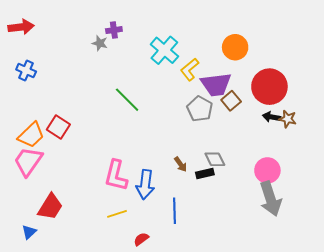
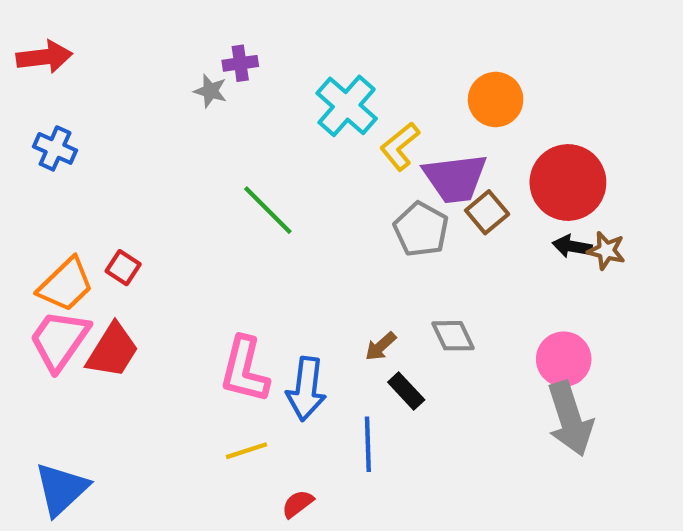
red square: (58, 127) -> (123, 268), size x0.7
brown arrow: (181, 164) -> (381, 346), turned 84
black rectangle: (205, 173) -> (406, 391), moved, turned 60
red trapezoid: (50, 207) -> (113, 351), moved
blue triangle: (29, 232) -> (61, 489), size x1.8

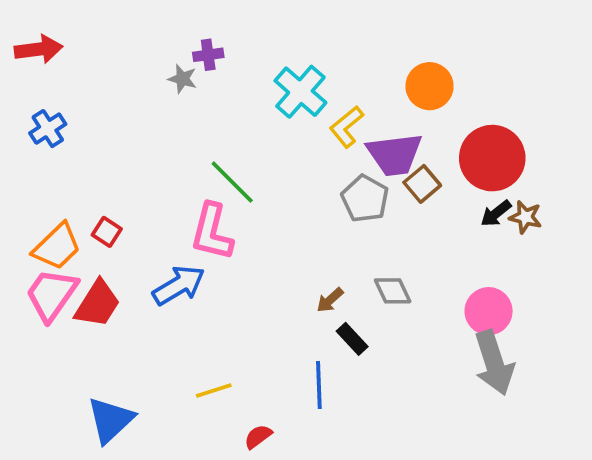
blue cross: (55, 148) -> (48, 129), turned 33
black arrow: (572, 246) -> (496, 213), turned -48
pink L-shape: (244, 370) -> (212, 232), moved
blue arrow: (306, 389) -> (179, 285), moved, turned -128
blue triangle: (61, 489) -> (110, 420), moved

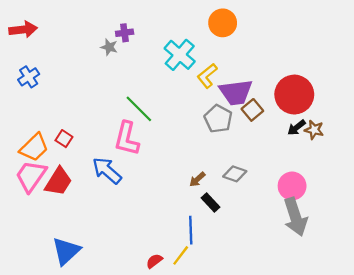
orange circle: (430, 86) -> (223, 23), moved
blue arrow: (179, 285) -> (107, 171), turned -108
gray diamond: (393, 291) -> (235, 174), turned -45
yellow line: (214, 390) -> (181, 255), moved, turned -35

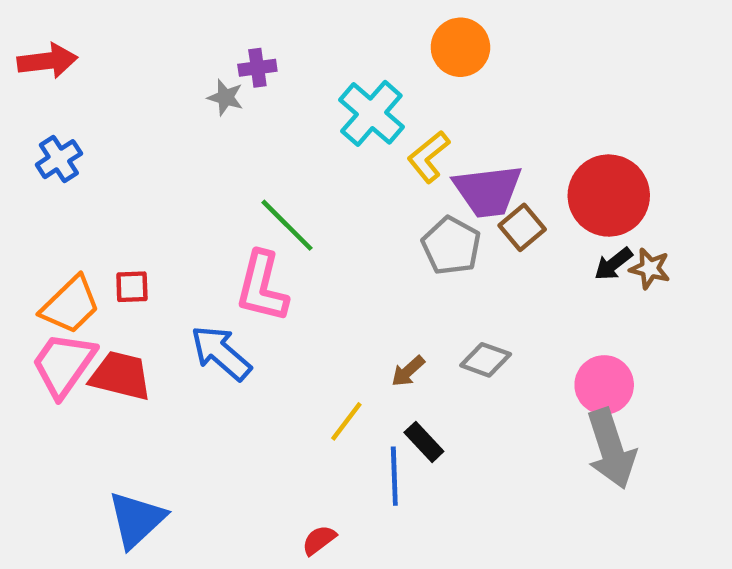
red square: (64, 139) -> (132, 287), turned -35
red trapezoid: (58, 182) -> (121, 376), turned -108
black rectangle: (211, 203) -> (424, 442), moved
yellow line: (181, 255) -> (346, 421), moved

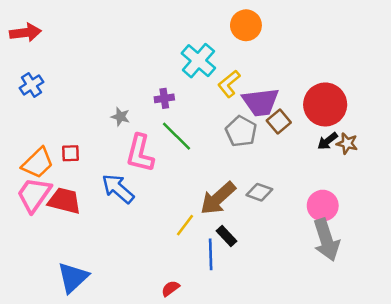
purple cross: (257, 68) -> (164, 98), moved
gray star: (225, 97) -> (120, 117), moved
green line: (287, 225) -> (176, 136), moved
brown arrow: (408, 371) -> (218, 198), size x2.0

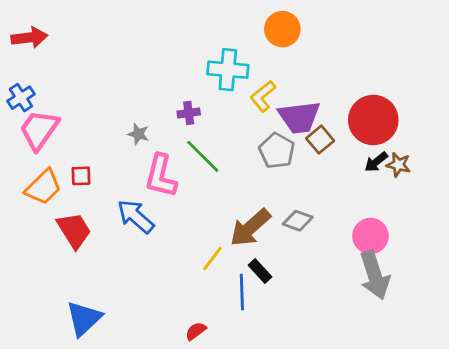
cyan cross: (198, 61) -> (228, 70), turned -36
blue cross: (31, 85) -> (21, 98), moved
pink trapezoid: (34, 195) -> (39, 130), moved
red trapezoid: (64, 201) -> (74, 230), turned 44

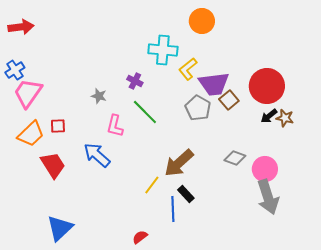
purple cross: (189, 113) -> (135, 81), turned 35
pink L-shape: (161, 176) -> (115, 126), size x0.7
gray diamond: (298, 221) -> (235, 158), moved

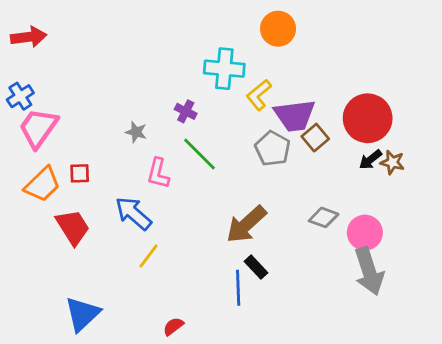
yellow line: (152, 185) -> (149, 256), moved
red semicircle: (140, 237) -> (173, 326), moved

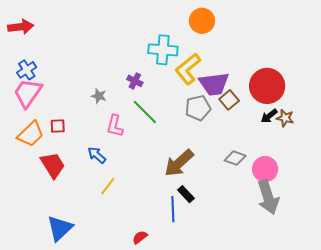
yellow L-shape: (259, 95) -> (188, 69), size x1.4
blue cross: (20, 96) -> (27, 70), moved
gray pentagon: (273, 149) -> (198, 108), turned 30
blue arrow: (133, 213) -> (97, 155), size x0.7
red semicircle: (173, 326) -> (140, 237), moved

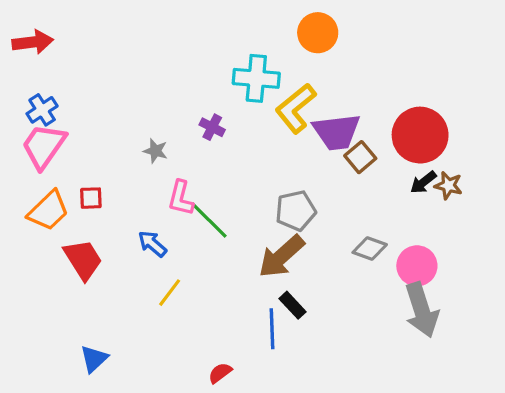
gray pentagon: (198, 108) -> (296, 211), moved
green line: (145, 112) -> (209, 220), moved
blue triangle: (60, 228) -> (94, 359), size x0.7

